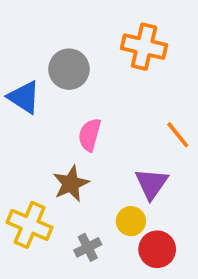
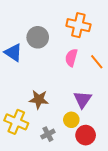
pink semicircle: (90, 135) -> (71, 58), moved
orange line: (178, 135) -> (97, 62), moved
brown star: (71, 184) -> (39, 99), turned 30

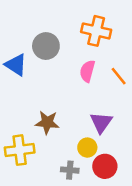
yellow cross: (16, 122) -> (20, 150), turned -30
gray cross: (48, 134) -> (70, 170), moved, turned 32

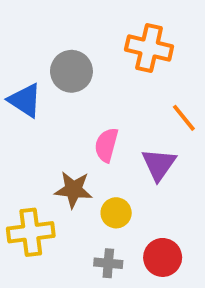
pink semicircle: (87, 71) -> (106, 145), moved
purple triangle: (101, 122) -> (159, 164), moved
yellow circle: (87, 148) -> (116, 213), moved

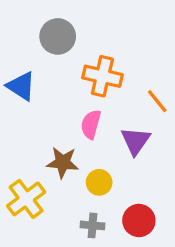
orange cross: (149, 48) -> (102, 76), moved
gray circle: (71, 71) -> (58, 36), moved
yellow cross: (31, 232) -> (26, 199), turned -30

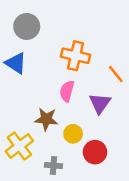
gray circle: (58, 36) -> (27, 26), moved
red circle: (139, 220) -> (95, 152), moved
gray cross: (92, 225) -> (54, 166), moved

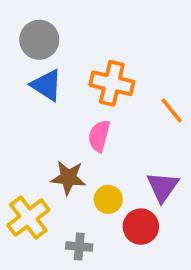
blue triangle: (16, 63) -> (47, 85), moved
purple triangle: (100, 103) -> (163, 187), moved

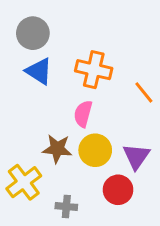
yellow circle: (108, 199) -> (95, 150), moved, size x1.4

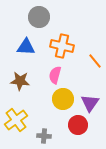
gray circle: (33, 33) -> (39, 17), moved
blue triangle: (39, 71) -> (26, 47), turned -30
brown star: (57, 149) -> (20, 81), moved

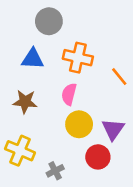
yellow cross: (16, 120) -> (20, 151), turned -30
gray cross: (44, 136) -> (55, 171), turned -32

